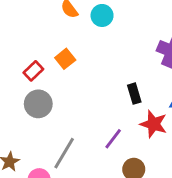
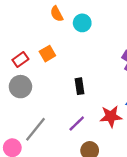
black rectangle: (134, 94) -> (80, 86), moved
red star: (154, 124) -> (111, 116), turned -30

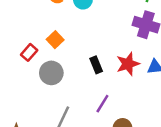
gray circle: (20, 87) -> (51, 73), moved
red star: (111, 116) -> (128, 64), moved

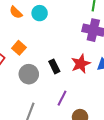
gray circle: (51, 73) -> (29, 74), moved

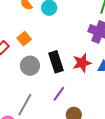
black rectangle: (54, 66) -> (56, 62), size x1.5

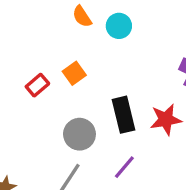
gray circle: (30, 66) -> (79, 134), moved

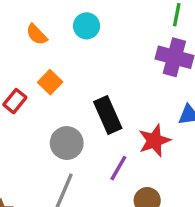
orange semicircle: (82, 16) -> (37, 34), moved
red star: (166, 120) -> (154, 141), moved

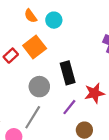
cyan circle: (87, 26) -> (54, 20), moved
orange square: (50, 82) -> (35, 47), size x1.5

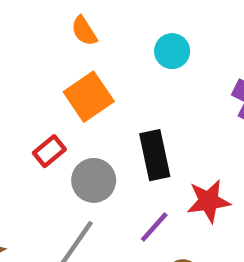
cyan circle: (54, 20) -> (172, 51), moved
red rectangle: (11, 56) -> (49, 151), moved

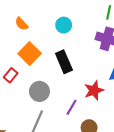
red rectangle: (49, 151) -> (11, 75), moved
black rectangle: (155, 155) -> (64, 62), moved

